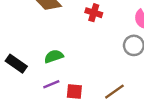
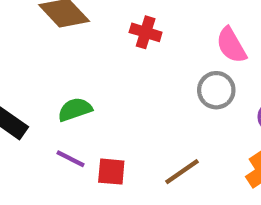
purple line: (51, 84) -> (71, 159), turned 49

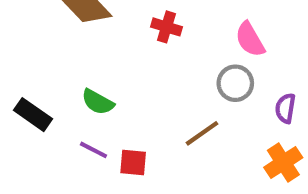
green semicircle: (75, 109) -> (98, 102), turned -132
brown line: (182, 172) -> (202, 133), moved

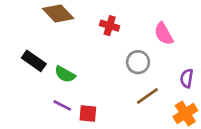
gray circle: (235, 83) -> (138, 62), moved
black rectangle: (33, 115) -> (34, 61), moved
brown line: (202, 133) -> (147, 96), moved

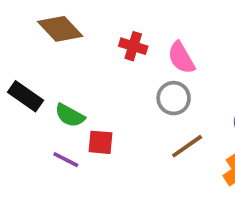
pink semicircle: (164, 34) -> (181, 58), moved
red square: (88, 114) -> (100, 142), moved

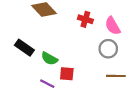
brown line: (187, 146) -> (116, 76), turned 36

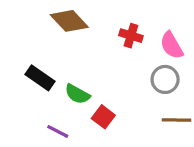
red square: (67, 74) -> (103, 117), turned 32
purple line: (47, 84) -> (58, 131), moved

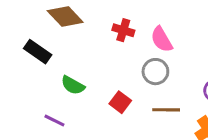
black rectangle: (40, 78) -> (38, 52), moved
red square: (103, 117) -> (120, 102), moved

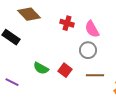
green semicircle: (73, 85) -> (41, 68), moved
purple line: (54, 120) -> (12, 82), moved

